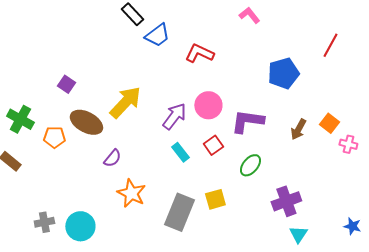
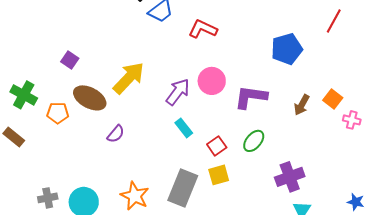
red square: (213, 145) -> (217, 146), moved
orange star: (131, 193) -> (135, 196), moved

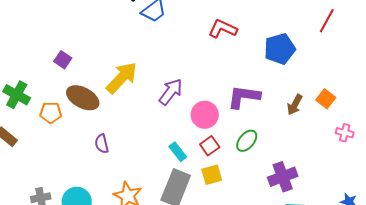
red L-shape: (203, 29) -> (223, 29), moved
pink circle: (212, 81) -> (205, 115), moved
pink cross: (352, 120) -> (345, 133), moved
cyan rectangle: (184, 128) -> (178, 152), moved
purple semicircle: (116, 134) -> (102, 144), moved, turned 126

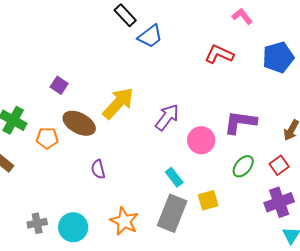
blue pentagon: (280, 49) -> (278, 57), moved
red square: (210, 146) -> (279, 165), moved

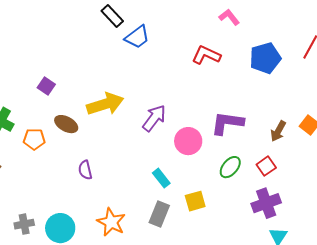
yellow arrow: (118, 103) -> (105, 104), turned 30
brown ellipse: (79, 123) -> (66, 124), size x0.7
gray rectangle: (172, 213) -> (159, 214), size x0.7

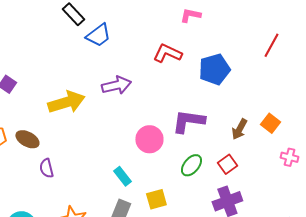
pink L-shape: (229, 17) -> (190, 15), turned -40
blue pentagon: (265, 58) -> (214, 69), moved
purple arrow: (154, 118) -> (116, 85), moved, turned 40
brown ellipse: (66, 124) -> (27, 139), moved

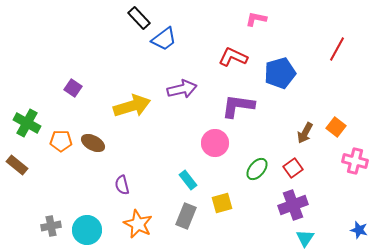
purple L-shape: (188, 121) -> (238, 106), moved
pink cross: (289, 157) -> (355, 161), size x1.4
purple semicircle: (46, 168) -> (122, 185), moved

